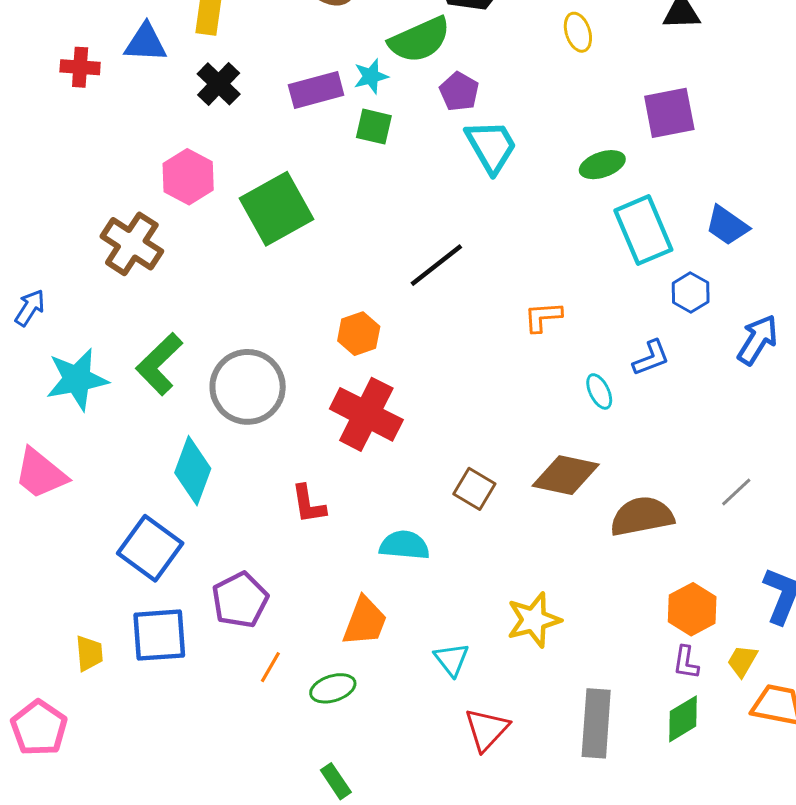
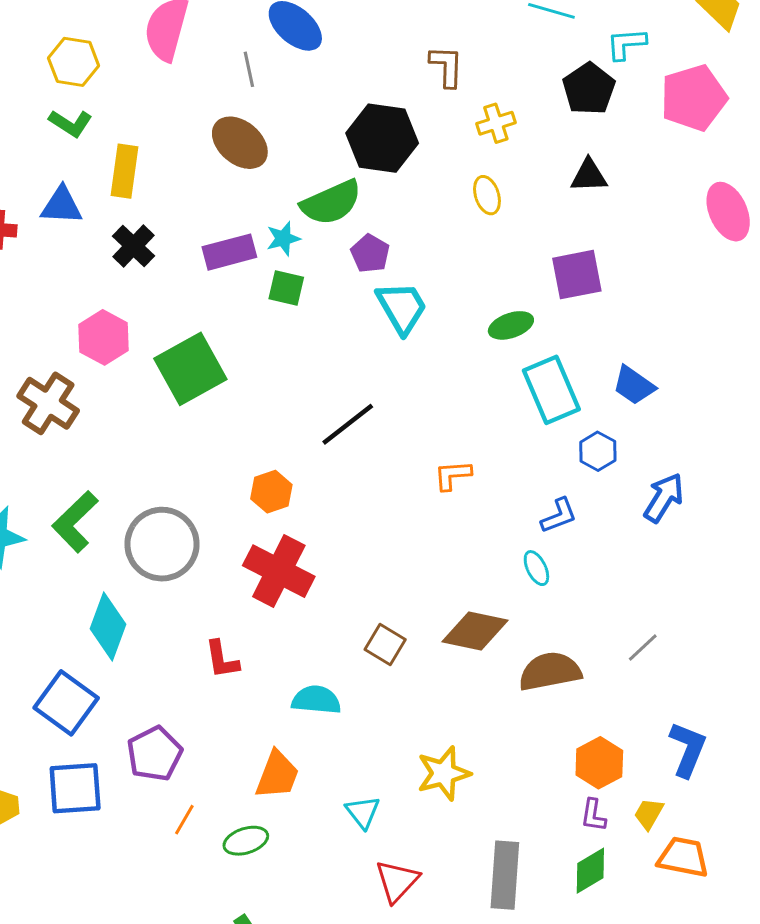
cyan ellipse: (599, 391) -> (536, 568), moved

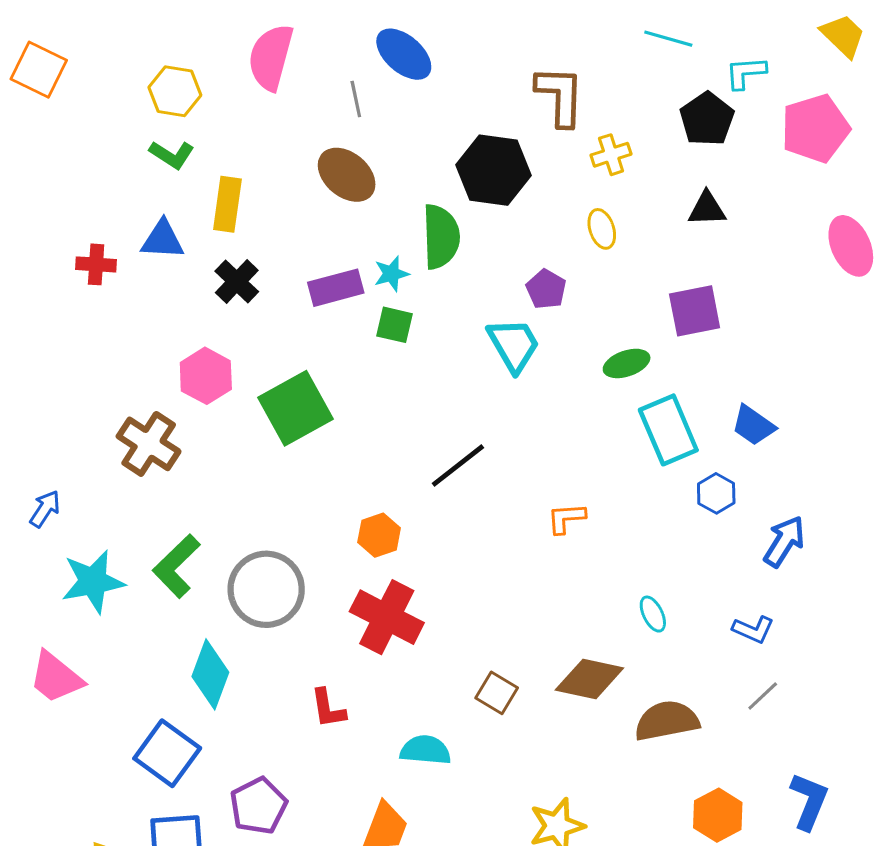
brown L-shape: (447, 66) -> (560, 96), size x1.4
green semicircle: (331, 203) -> (441, 237), turned -68
purple pentagon: (370, 254) -> (546, 289), moved
blue L-shape: (559, 516) -> (753, 629), moved, turned 45

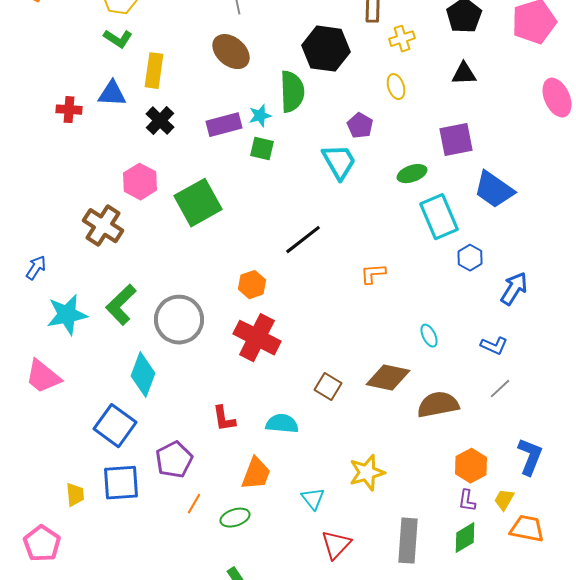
blue trapezoid: (753, 425) -> (494, 190), moved, size x1.4
red L-shape: (328, 708) -> (224, 419), moved

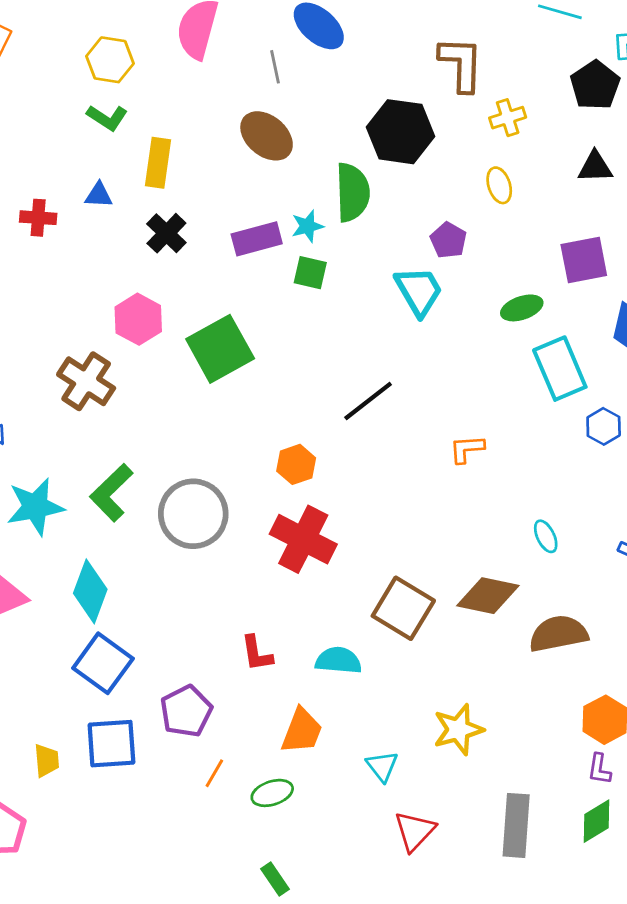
blue triangle: (112, 94) -> (99, 195), size x0.7
cyan diamond: (143, 375) -> (90, 591), moved
brown square: (328, 387) -> (403, 608), size x1.6

